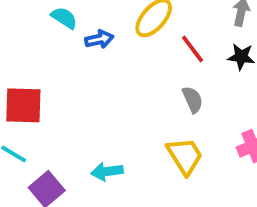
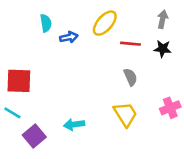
cyan semicircle: (64, 18) -> (46, 23), turned 48
red line: (193, 49) -> (130, 44), turned -48

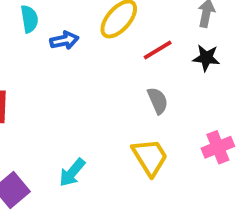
red line: (130, 44) -> (158, 50), turned -36
cyan arrow: (74, 124) -> (72, 173), turned -42

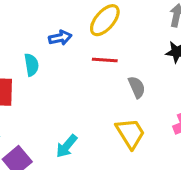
cyan semicircle: (29, 19) -> (31, 65), moved
red line: (158, 50) -> (105, 60), moved, turned 35

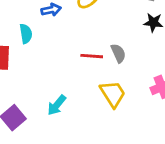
red line: (105, 60) -> (92, 56), moved

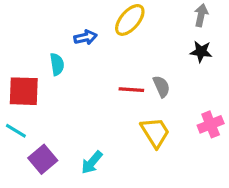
cyan arrow: (57, 105) -> (92, 162), moved

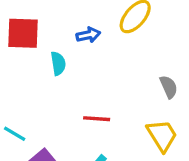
red line: (131, 90) -> (97, 119), moved
red square: (24, 91) -> (23, 33), moved

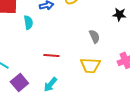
yellow trapezoid: (162, 135) -> (90, 65), turned 125

